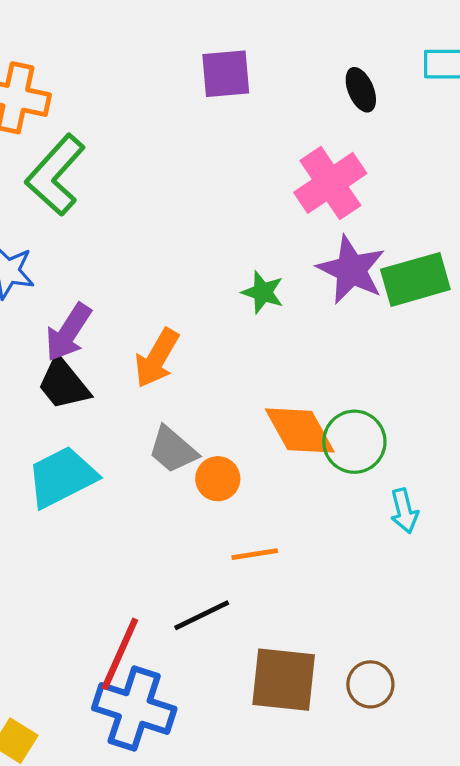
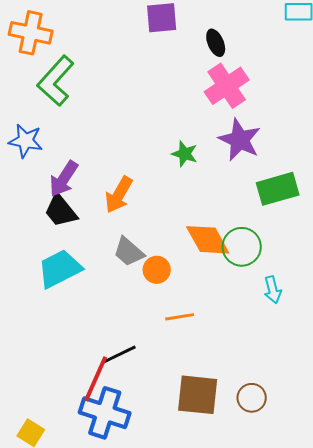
black ellipse: (361, 90) -> (216, 43), moved
green rectangle: (415, 279) -> (278, 189), moved
black line: (202, 615) -> (119, 355), moved

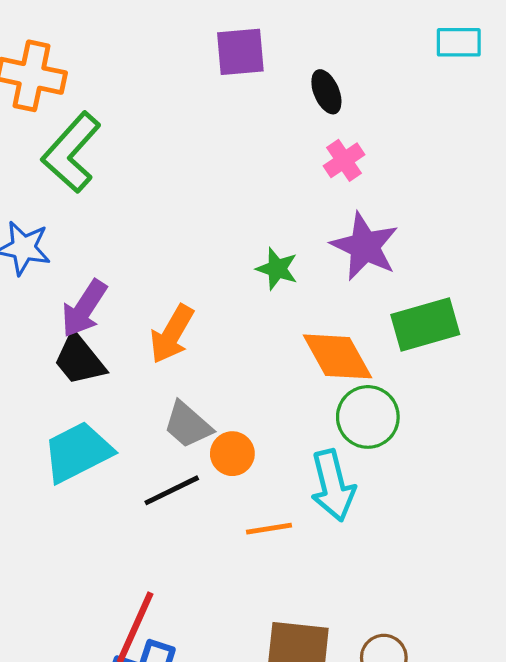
pink cross: (227, 86) -> (344, 160), size x0.6
orange diamond: (208, 240) -> (338, 356), moved
cyan arrow: (273, 290) -> (333, 486), moved, size x1.6
black line: (119, 355) -> (172, 490), moved

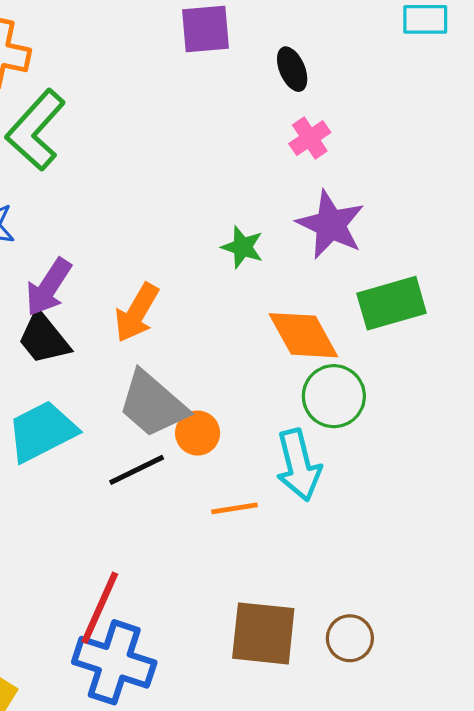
gray trapezoid: (188, 425) -> (153, 404), size x1.4

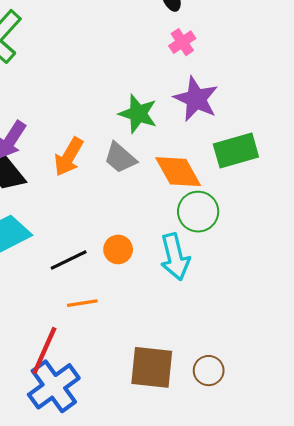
green star: (242, 247) -> (138, 114), size x1.4
gray trapezoid: (153, 404) -> (120, 158), moved, size x0.7
orange circle: (198, 433) -> (118, 249), moved
orange line: (234, 508) -> (82, 303), moved
blue cross: (114, 662) -> (54, 386), turned 36

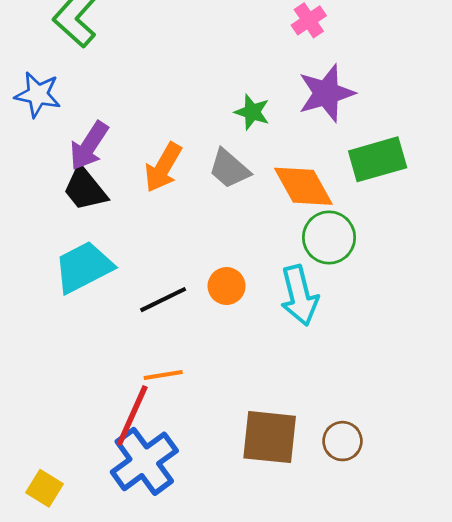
purple star: (196, 99) -> (326, 93), turned 30
green star: (138, 114) -> (252, 112), size x0.7
orange line: (82, 303) -> (163, 375), moved

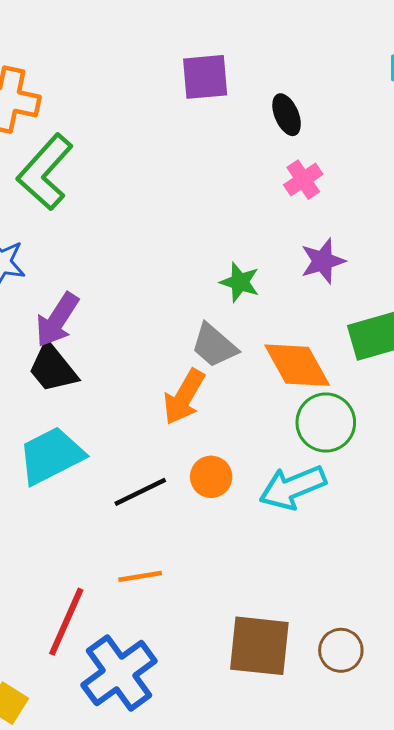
purple star: (326, 93) -> (323, 261), size x0.7
orange arrow: (163, 167) -> (184, 397), moved
cyan arrow: (299, 295) -> (293, 487), turned 82
red line: (132, 415) -> (66, 622), moved

